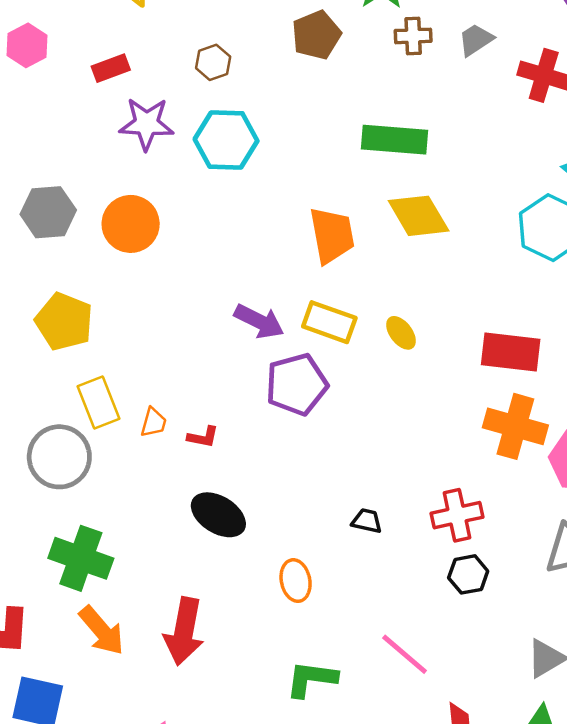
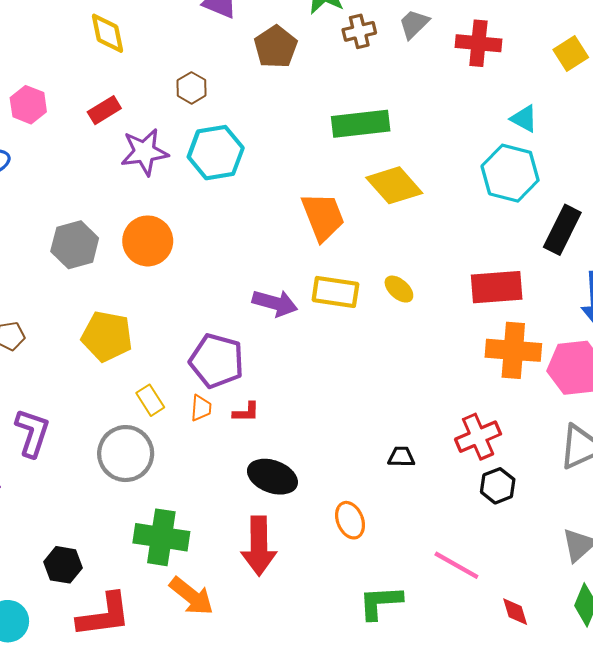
purple pentagon: (297, 384) -> (217, 361), moved, turned -30
yellow rectangle: (99, 403) -> (150, 400), size x0.7
red arrow: (184, 631) -> (259, 546), moved

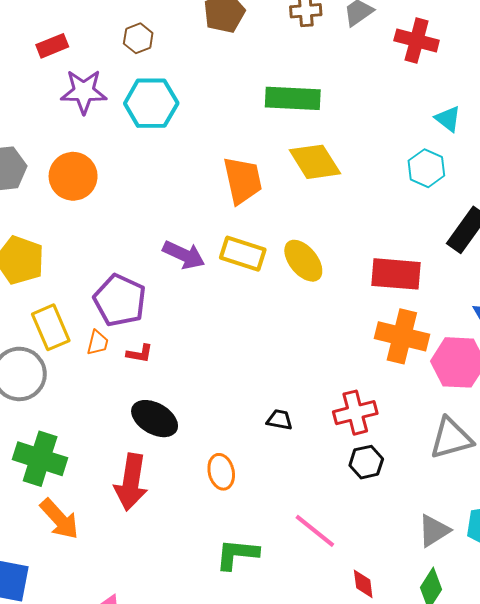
cyan hexagon: (510, 173) -> (426, 168), size x0.7
yellow ellipse: (399, 289) -> (303, 261), size x1.5
yellow rectangle: (150, 400) -> (51, 327), size x1.5

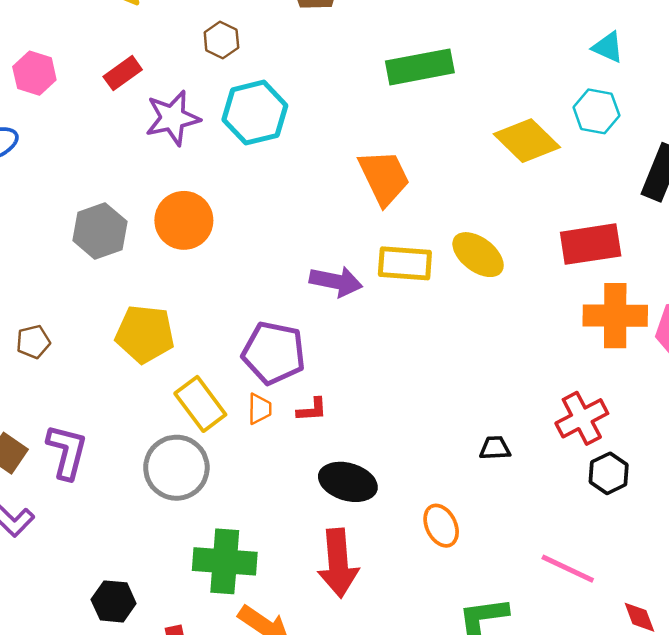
yellow diamond: (315, 162) -> (527, 141), moved

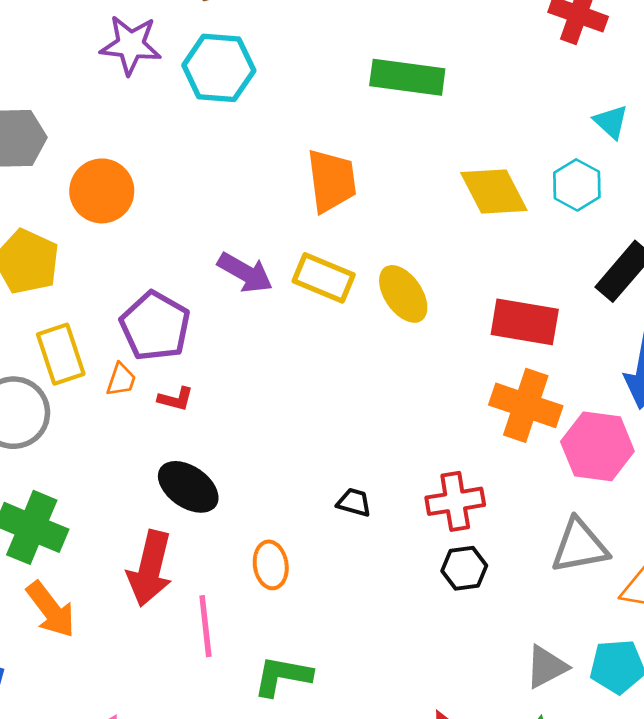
orange circle: (184, 220) -> (102, 191), moved
pink line: (568, 569) -> (205, 626), moved, turned 40

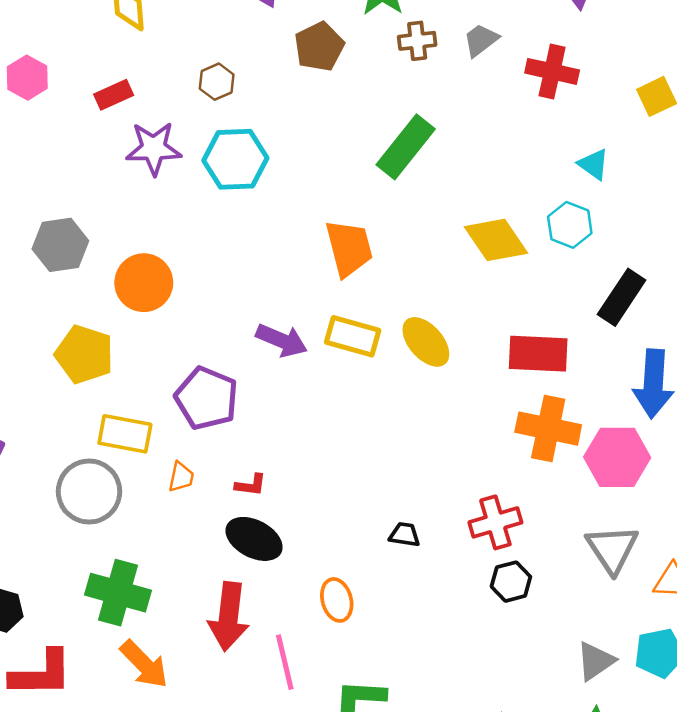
green rectangle: (407, 77) -> (406, 147), turned -52
yellow rectangle: (61, 354) -> (125, 434), turned -54
orange trapezoid: (121, 380) -> (181, 477), moved
red L-shape: (176, 399) -> (251, 485), moved
gray triangle: (580, 546) -> (612, 549), turned -46

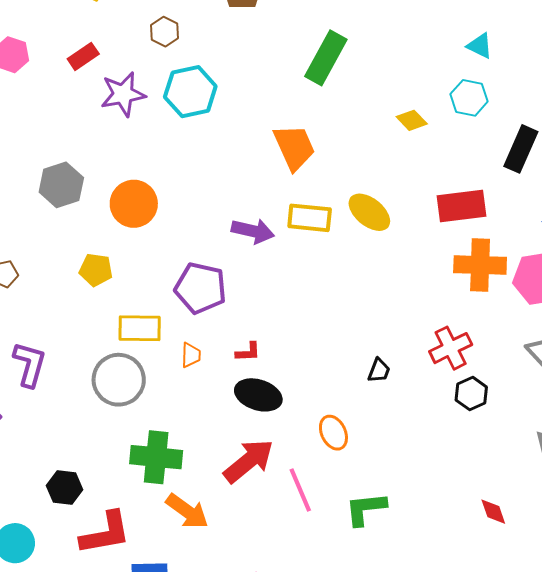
yellow diamond: (496, 240) -> (412, 120), size x0.6
yellow pentagon: (84, 354) -> (96, 270), size x0.7
black trapezoid: (405, 535) -> (379, 370), turned 112
red arrow: (229, 617) -> (249, 461), turned -126

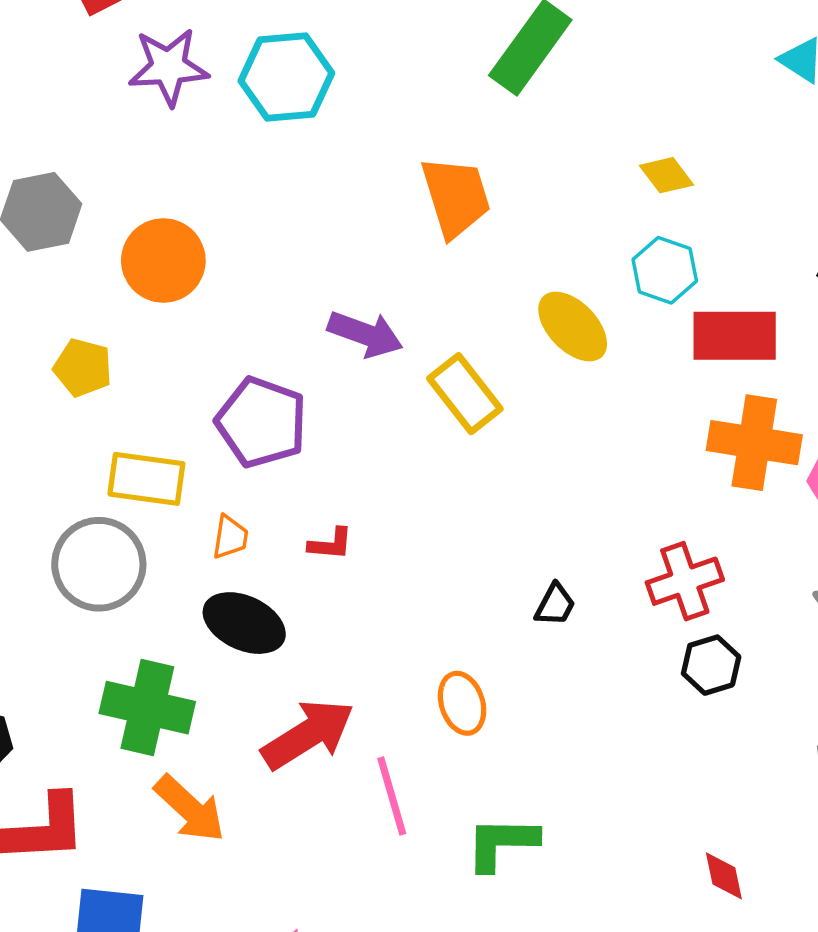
cyan hexagon: (469, 98) -> (665, 270), moved
yellow rectangle: (310, 218) -> (465, 394), moved, turned 39
black ellipse: (258, 395) -> (244, 623), moved

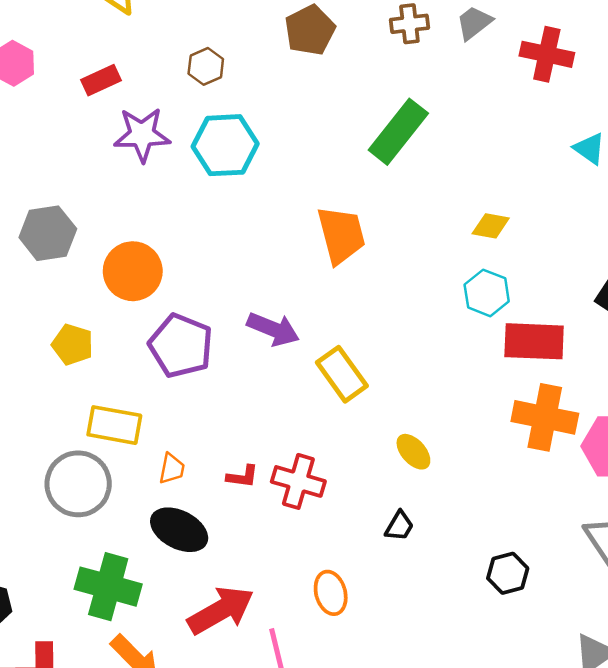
yellow diamond: (666, 175) -> (491, 226), turned -45
yellow ellipse: (573, 327) -> (413, 452), moved, size x0.7
purple pentagon: (261, 422) -> (181, 346), moved
red cross: (685, 581) -> (298, 481), moved, turned 33

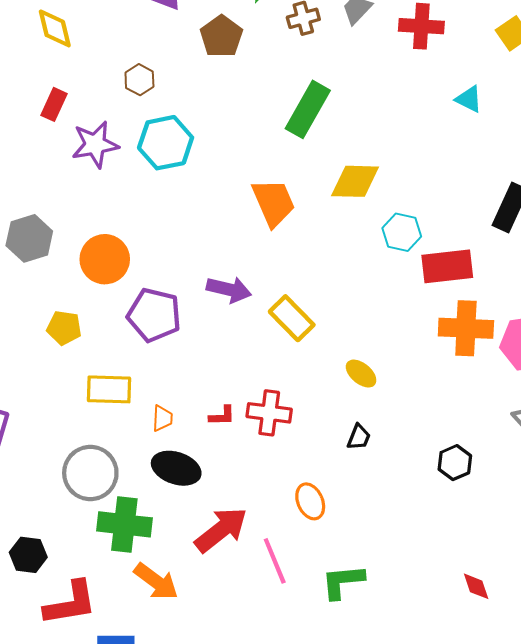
red rectangle: (101, 80) -> (54, 104), turned -32
yellow diamond: (491, 226) -> (355, 181), moved, size x1.6
gray circle: (78, 484) -> (90, 473), moved

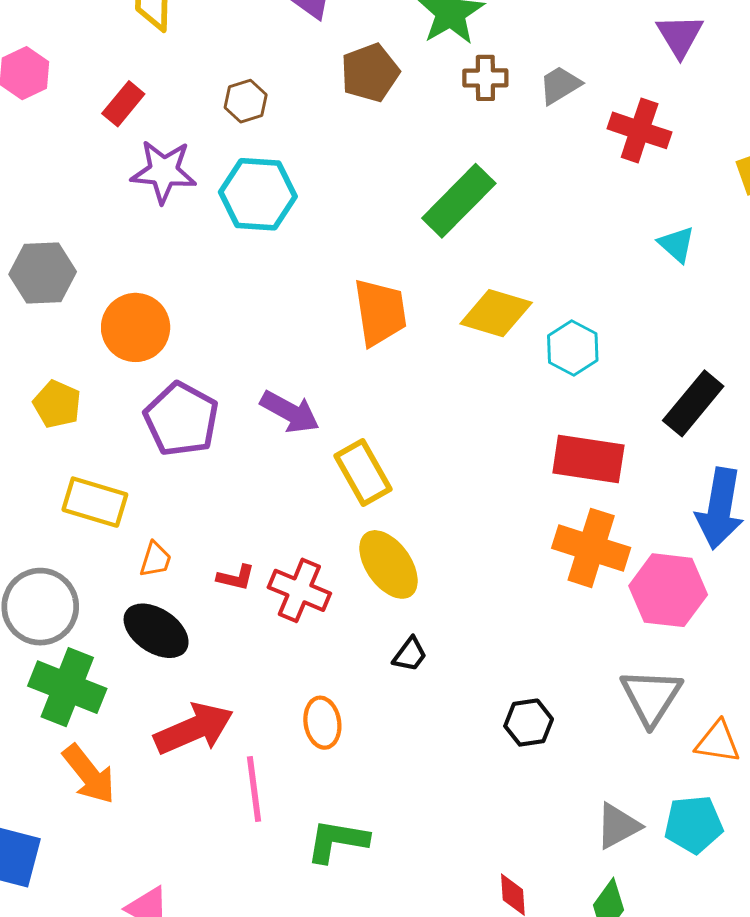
cyan hexagon: (402, 232) -> (573, 348), moved
yellow ellipse: (361, 374) -> (389, 564), moved, size x1.6

